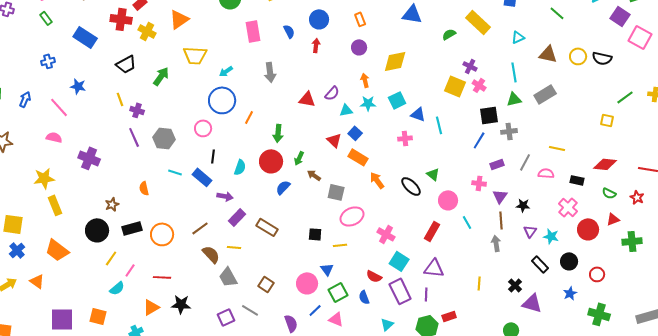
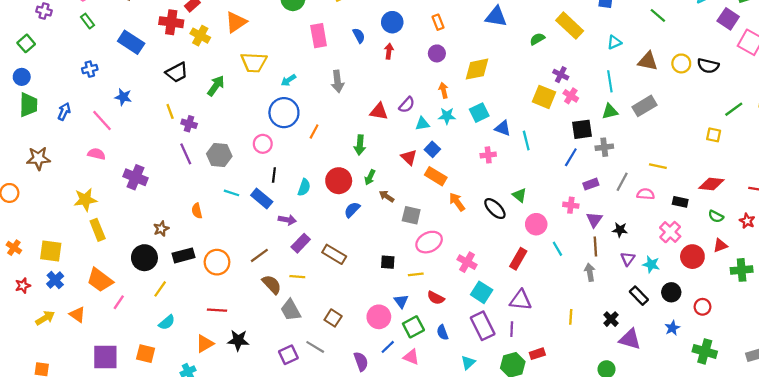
green arrow: (278, 133) -> (360, 145), moved
pink line: (130, 270) -> (119, 302), moved
red semicircle: (374, 276) -> (436, 298), moved

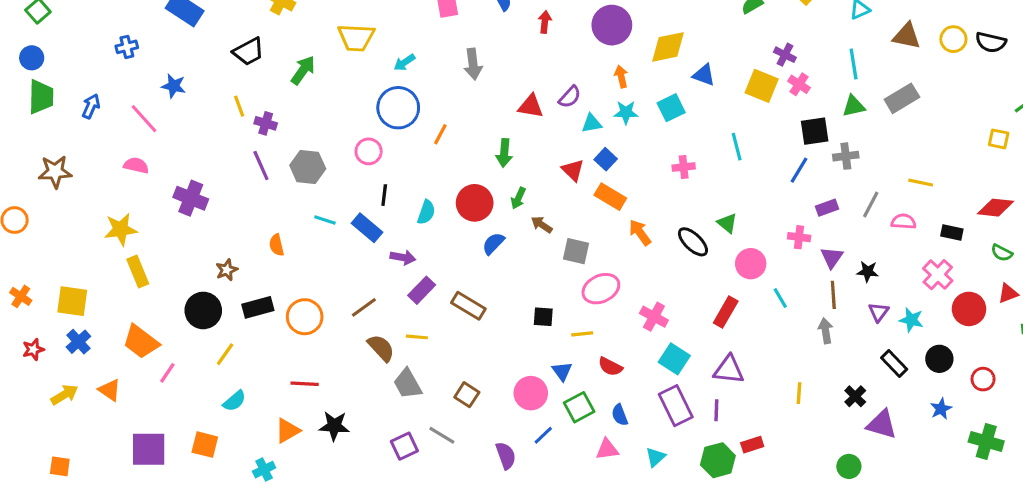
purple circle: (437, 53) -> (612, 25), size x1.6
blue triangle: (503, 128) -> (704, 75), moved
pink triangle: (411, 357) -> (607, 449), moved, turned -30

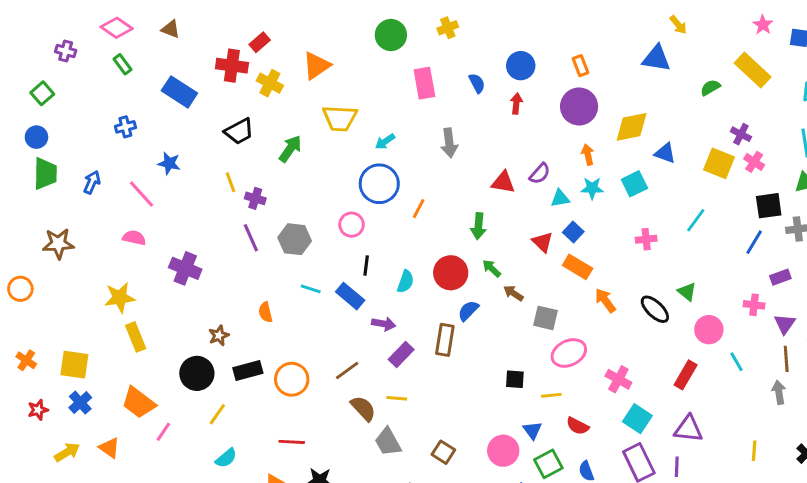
cyan line: (737, 147) -> (696, 220), turned 50
green arrow: (518, 198) -> (492, 268), turned 108
brown rectangle: (468, 306) -> (445, 340), moved, turned 68

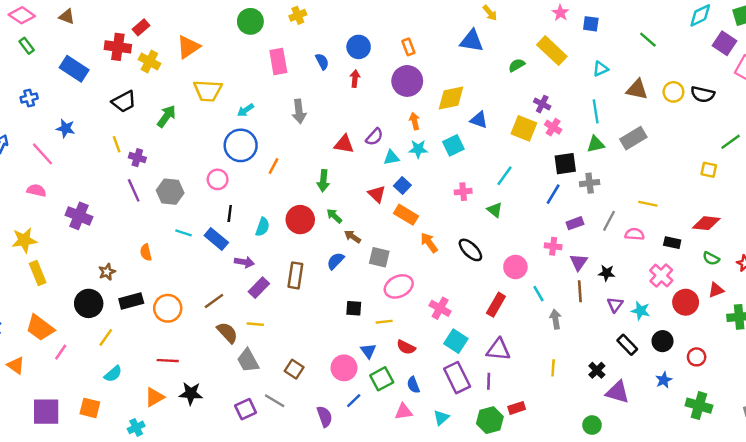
green triangle: (687, 292) -> (495, 210), moved
blue semicircle: (468, 311) -> (335, 261), moved
gray arrow: (779, 392) -> (556, 319), moved

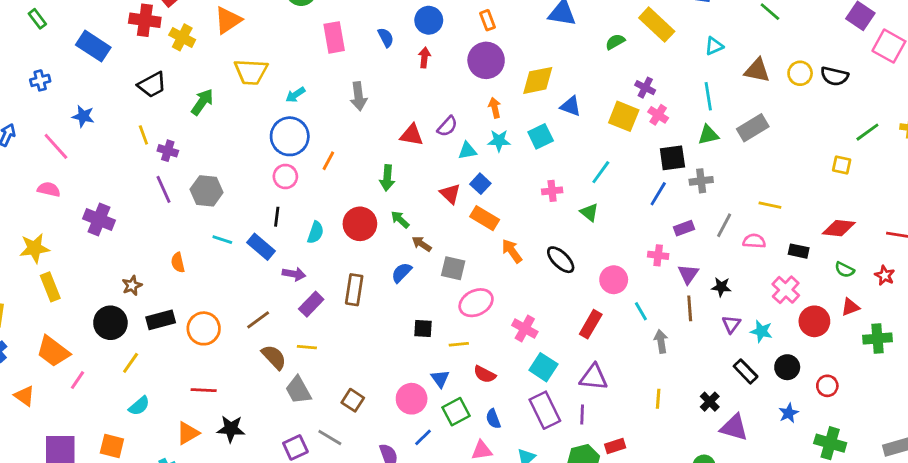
pink circle: (218, 179) -> (285, 177), moved

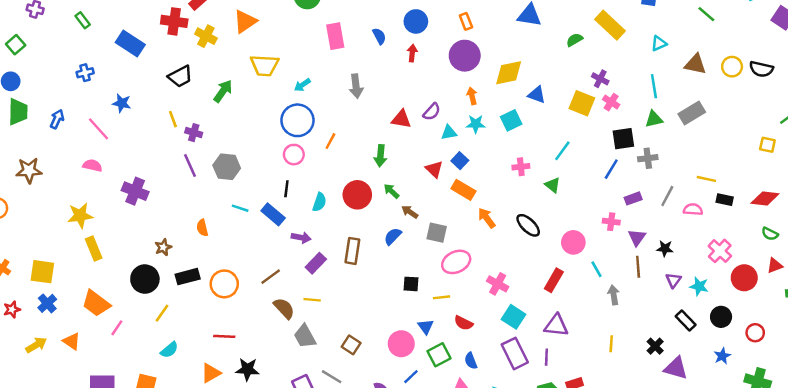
black rectangle: (799, 251) -> (725, 200), moved

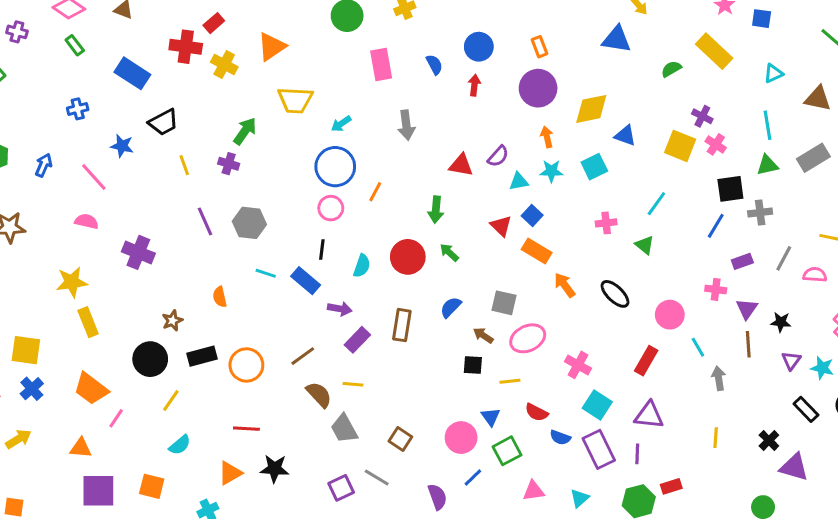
black trapezoid: (180, 76) -> (164, 122), moved
purple cross: (194, 133) -> (229, 164), moved
brown arrow: (410, 212) -> (483, 335), moved
orange triangle: (72, 341) -> (81, 448), moved, turned -30
blue semicircle: (471, 361) -> (560, 438), moved, turned -49

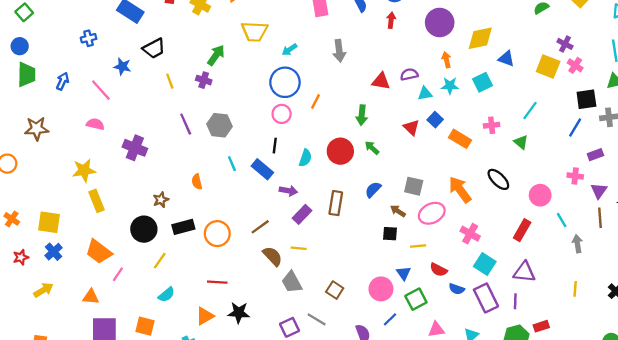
purple semicircle: (498, 156) -> (409, 74), turned -144
orange rectangle: (537, 251) -> (460, 139), moved
cyan line: (266, 273) -> (232, 164), turned 49
orange arrow: (565, 285) -> (460, 190), moved, size x1.4

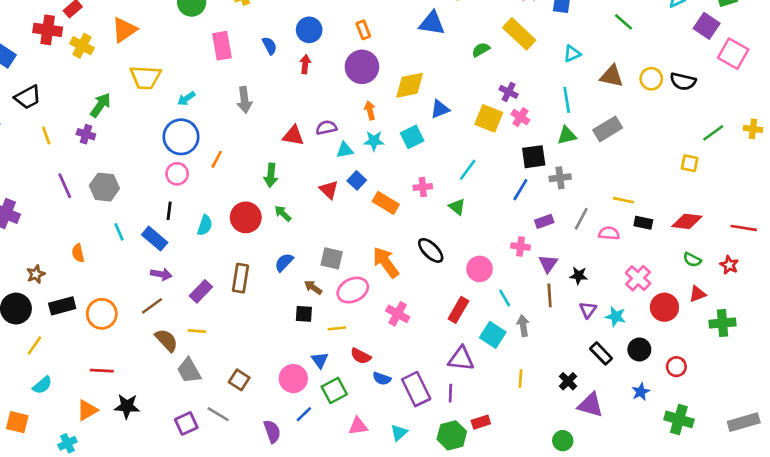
blue triangle: (506, 59) -> (440, 109), turned -42
purple arrow: (288, 191) -> (161, 274), moved
cyan square: (485, 264) -> (493, 335), moved

